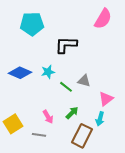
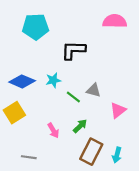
pink semicircle: (103, 19) -> (115, 21), turned -120
cyan arrow: (100, 119) -> (117, 155), moved
yellow square: (13, 124) -> (14, 113), moved
gray line: (39, 135) -> (29, 157), moved

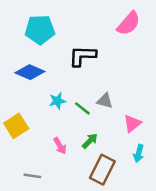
pink semicircle: (115, 21) -> (129, 23), turned 130
cyan star: (53, 80) -> (57, 101), moved
blue diamond: (22, 81) -> (30, 72), moved
cyan arrow: (117, 155) -> (139, 153), moved

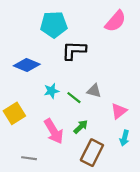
cyan pentagon: (40, 30) -> (54, 25), moved
pink arrow: (60, 146) -> (54, 131), size x1.6

